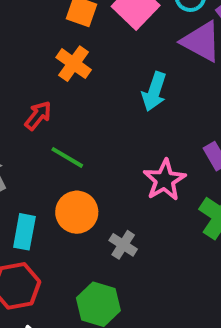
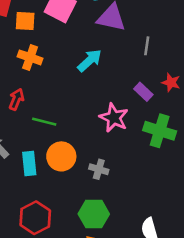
cyan arrow: (154, 92) -> (90, 60), turned -135
cyan rectangle: (24, 232) -> (29, 164), moved

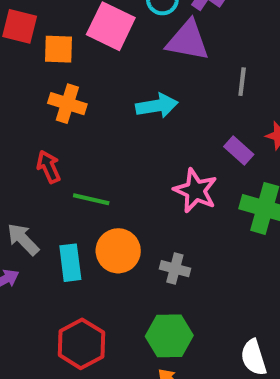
cyan arrow: (90, 60) -> (157, 106), turned 35
red arrow: (16, 99) -> (49, 167), turned -45

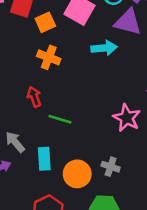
orange square: (59, 49) -> (45, 22), turned -30
cyan arrow: (157, 106) -> (104, 48), moved
orange circle: (118, 251) -> (77, 174), moved

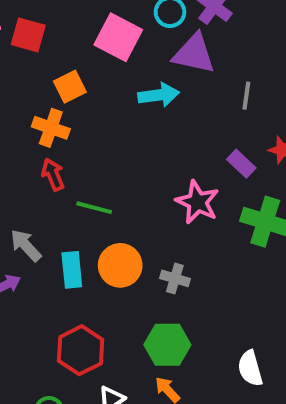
orange square: (45, 22) -> (70, 87), moved
orange cross: (49, 57) -> (51, 128), moved
orange circle: (77, 174) -> (120, 265), moved

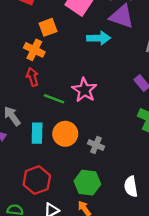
pink star: (197, 202) -> (84, 90), moved
white semicircle: (250, 368) -> (131, 187), moved

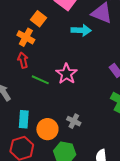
orange square: (48, 27) -> (39, 19), turned -35
cyan rectangle: (37, 133) -> (24, 119), moved
orange circle: (65, 134) -> (47, 129), moved

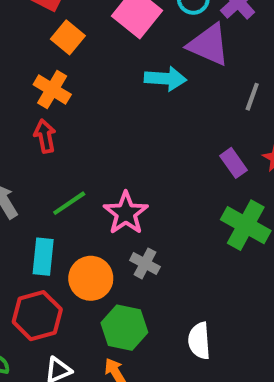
orange square: (39, 19) -> (68, 37), moved
pink star: (67, 74) -> (126, 213), moved
green line: (40, 80) -> (69, 203), moved, turned -60

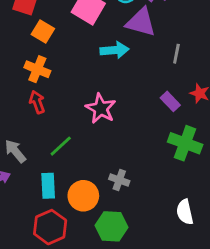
pink star: (126, 213) -> (101, 108), moved
white semicircle: (199, 341) -> (185, 212), moved

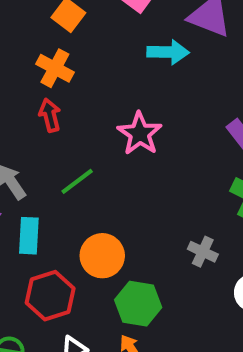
gray cross: (119, 180) -> (203, 252), moved
cyan rectangle: (48, 186) -> (29, 236), moved

